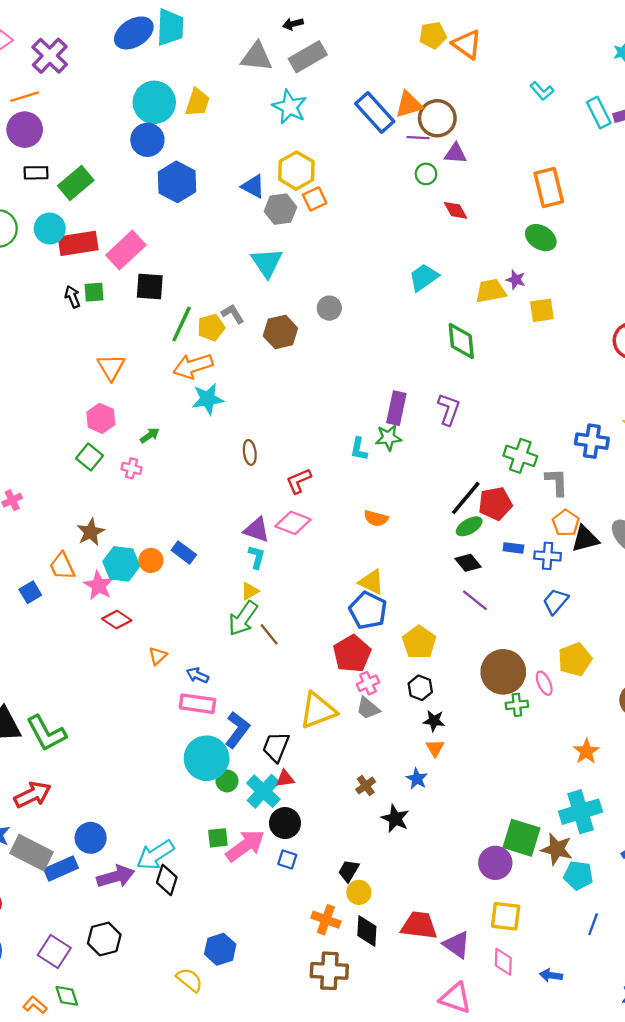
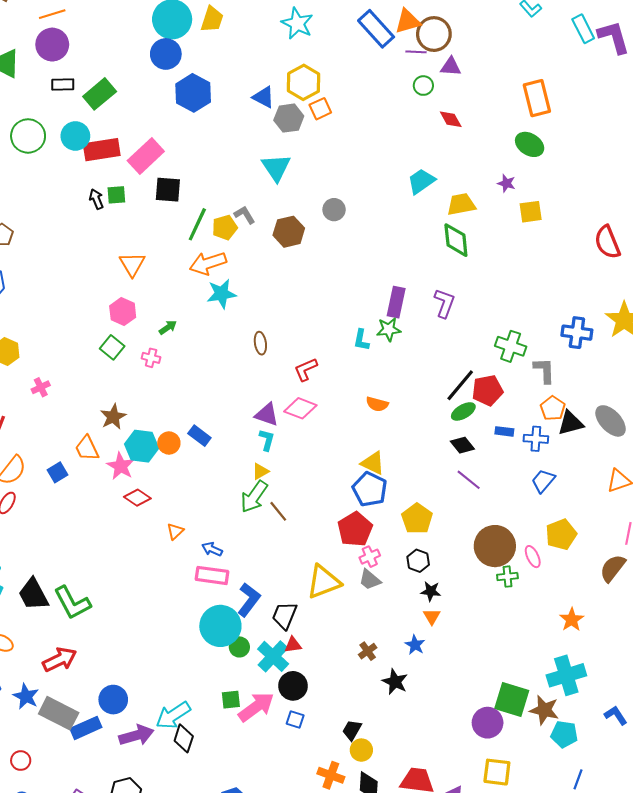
yellow trapezoid: (491, 291) -> (461, 204), moved

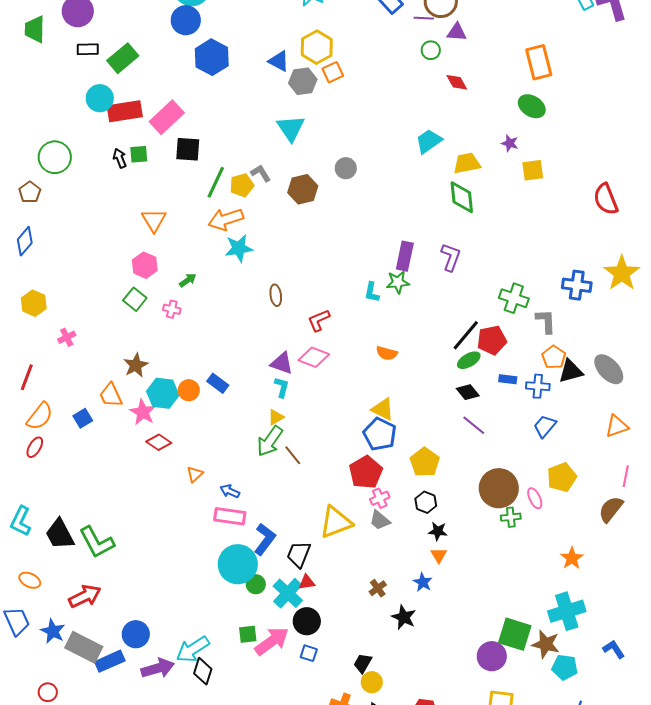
green circle: (28, 136) -> (55, 157), moved

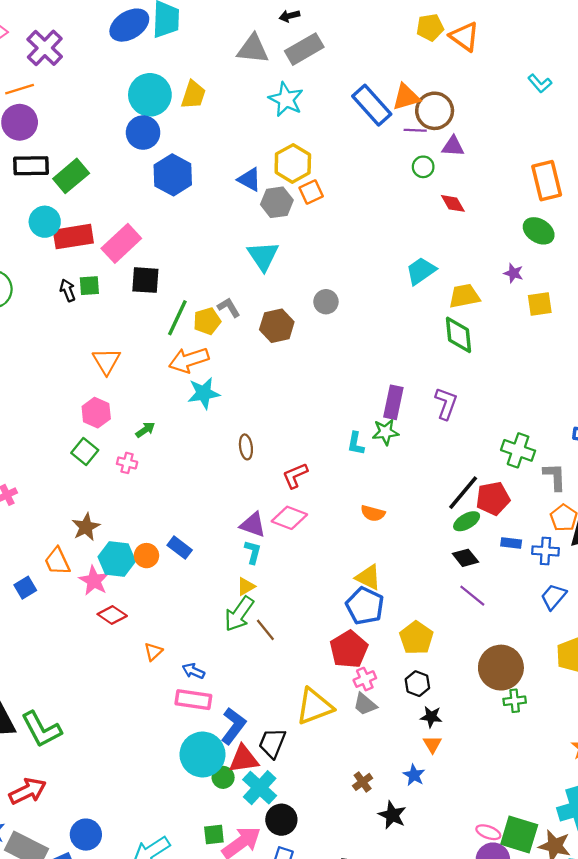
black rectangle: (88, 49) -> (31, 166), size x1.4
pink ellipse: (535, 498) -> (488, 832), moved, turned -45
red triangle: (307, 582) -> (244, 759), moved, size x1.6

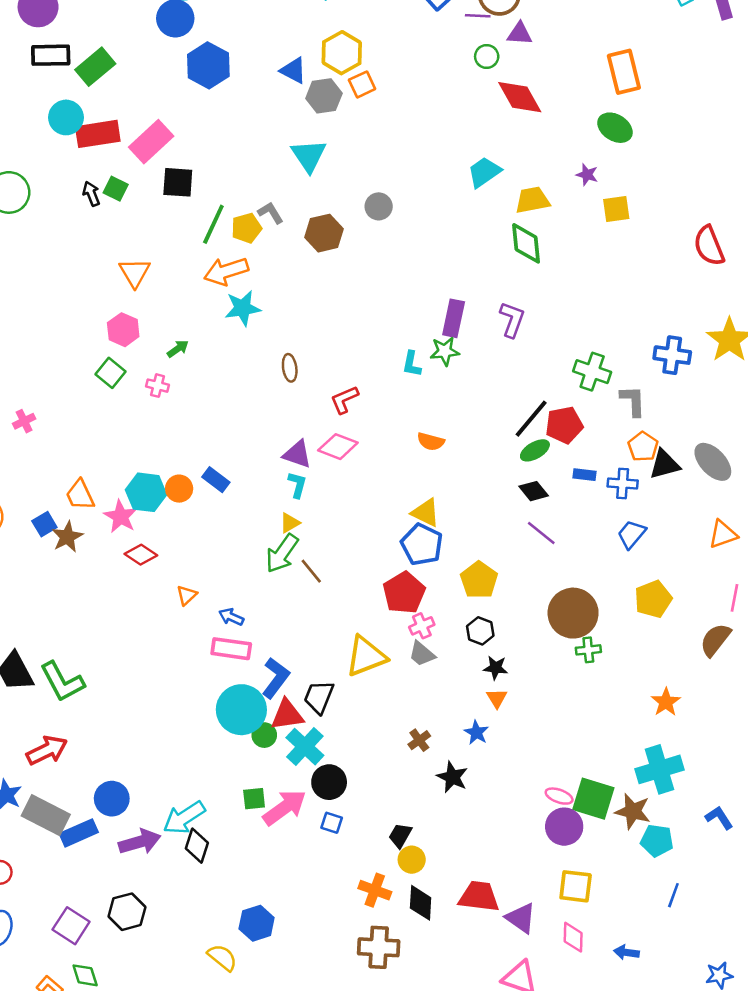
red diamond: (453, 203) -> (520, 97), size x1.6
green square: (89, 286) -> (116, 189), turned 30
brown star: (86, 527) -> (67, 537), moved

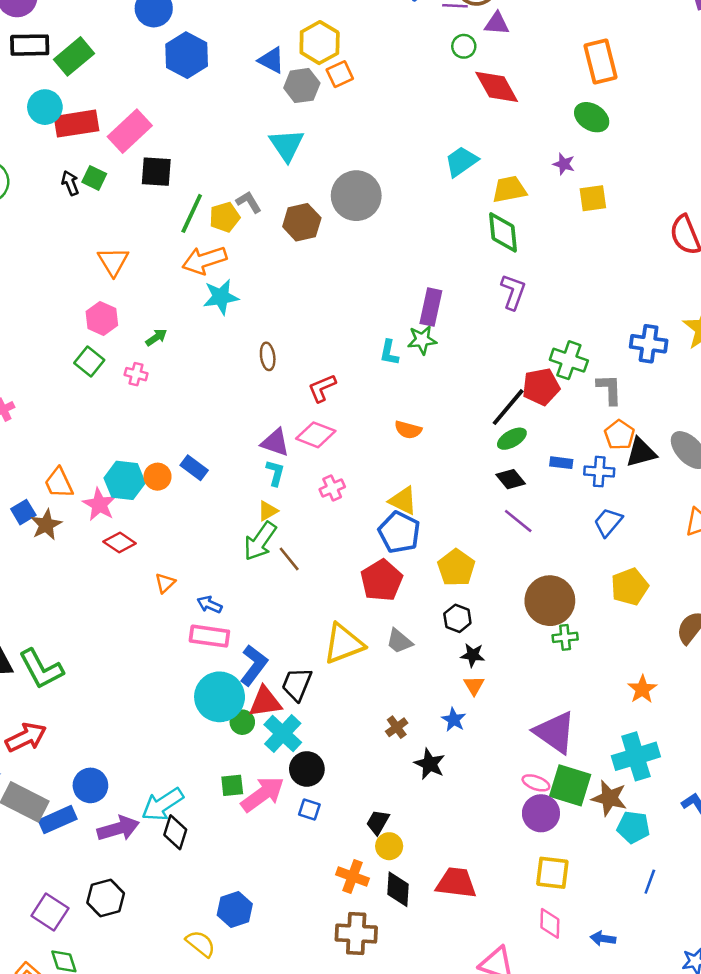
gray circle: (379, 206) -> (356, 196), size x1.8
purple L-shape: (512, 320) -> (513, 292), moved
red pentagon: (564, 425) -> (541, 387), moved
pink cross: (422, 626) -> (332, 488), moved
purple triangle: (521, 918) -> (555, 732), moved, size x1.4

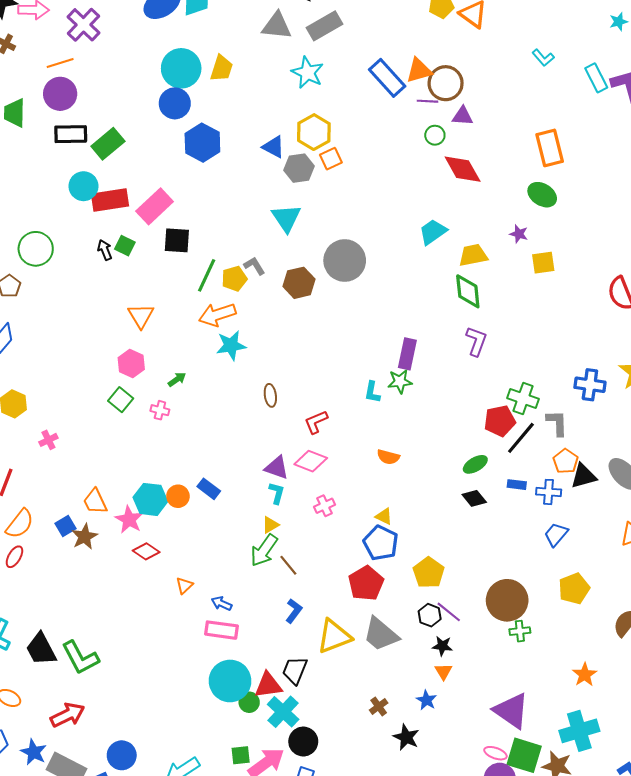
black line: (508, 407) -> (521, 438), moved
yellow triangle: (403, 501) -> (384, 516), size x0.7
purple line: (518, 521) -> (449, 612), moved
gray trapezoid: (399, 641) -> (381, 634), size x1.6
blue L-shape: (254, 665) -> (294, 611), moved, size x0.7

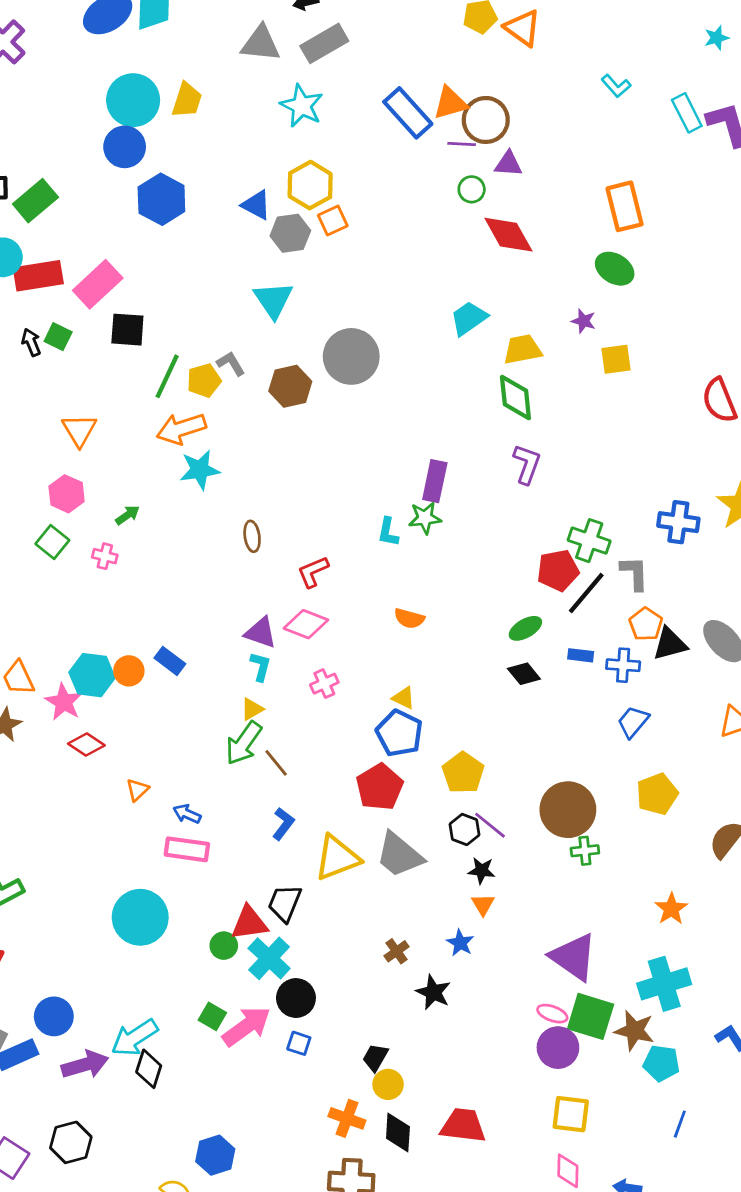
cyan circle: (230, 681) -> (140, 917), moved
green square: (241, 755) -> (212, 1016), turned 36

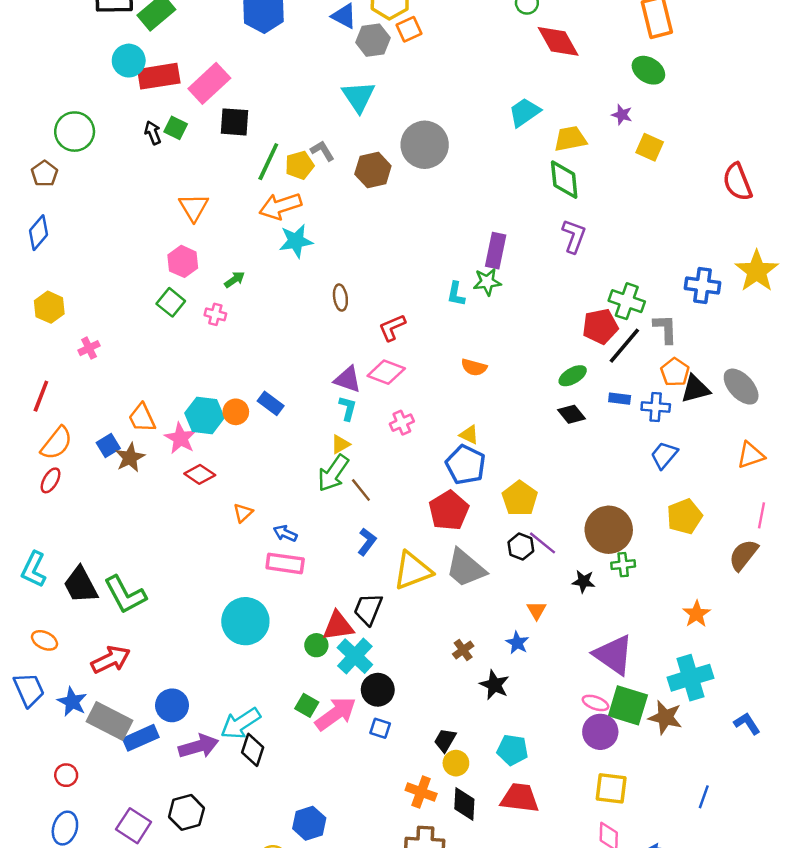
yellow square: (616, 359) -> (650, 147), turned 32
black star: (482, 871) -> (583, 581), moved
cyan pentagon: (661, 1063) -> (512, 750), moved

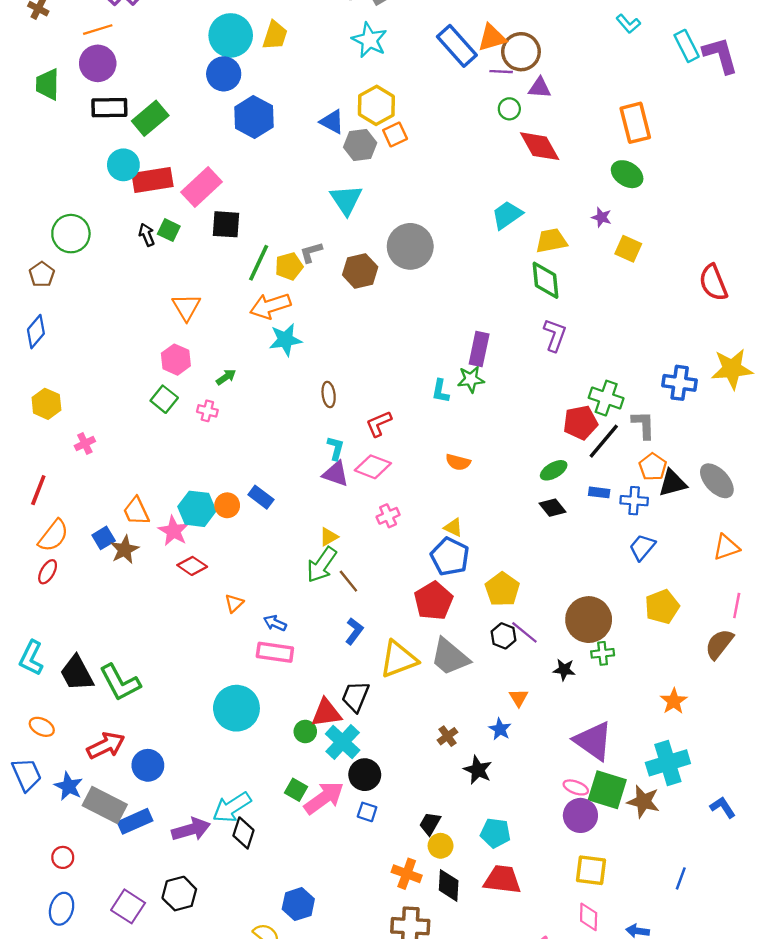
gray L-shape: (322, 151) -> (311, 252), turned -75
yellow star: (757, 271) -> (732, 369), turned 30
cyan L-shape: (348, 408) -> (336, 448), moved
blue circle: (172, 705) -> (148, 765), moved

